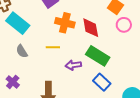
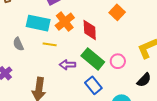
cyan rectangle: (18, 23) -> (38, 23), moved, turned -35
orange cross: (65, 23) -> (65, 22), turned 30
pink circle: (124, 25) -> (118, 61), moved

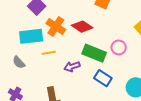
red diamond: (90, 30) -> (82, 27), turned -35

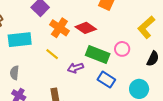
cyan rectangle: (31, 36) -> (20, 40), moved
yellow line: (49, 53) -> (52, 54), turned 48
gray semicircle: (19, 62) -> (14, 73), moved, turned 48

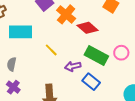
orange cross: (59, 28) -> (66, 14), moved
blue rectangle: (106, 80) -> (91, 82), moved

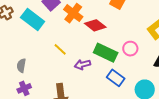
cyan rectangle: (21, 32) -> (33, 19), moved, turned 40
blue rectangle: (91, 82) -> (116, 78), moved
purple cross: (13, 87) -> (24, 88), turned 32

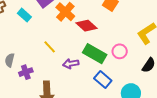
cyan rectangle: (33, 19) -> (24, 15), size x0.6
purple cross: (24, 88) -> (26, 72), moved

